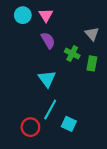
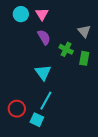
cyan square: (69, 124) -> (37, 120), moved
red circle: (30, 127) -> (17, 109), moved

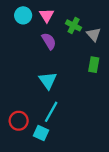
green cross: (66, 49) -> (74, 25), moved

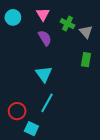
cyan circle: (23, 15) -> (13, 17), moved
cyan square: (41, 133) -> (31, 129), moved

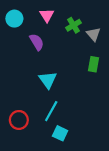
green cross: (68, 24) -> (73, 25), turned 32
purple semicircle: (45, 38) -> (37, 42), moved
cyan square: (31, 129) -> (60, 133), moved

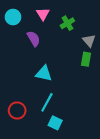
gray triangle: (93, 34) -> (89, 41), moved
cyan triangle: (48, 80) -> (44, 74), turned -42

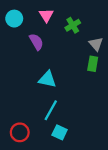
red circle: (17, 110) -> (20, 132), moved

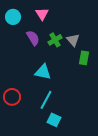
green cross: (73, 25) -> (55, 40), moved
gray triangle: (96, 44) -> (73, 40), moved
red circle: (20, 132) -> (12, 97), moved

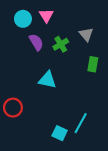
cyan circle: (13, 17) -> (23, 19), moved
gray triangle: (73, 40) -> (86, 34), moved
cyan line: (46, 100) -> (81, 123), moved

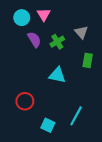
cyan triangle: (47, 80) -> (57, 75), moved
red circle: (13, 108) -> (25, 101), moved
cyan square: (60, 133) -> (48, 125), moved

